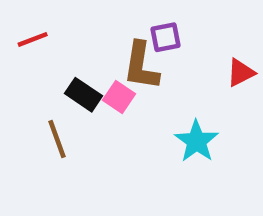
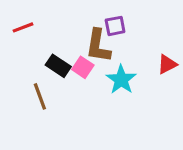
red triangle: (241, 73) -> (167, 64), moved
cyan star: (196, 141) -> (121, 80), moved

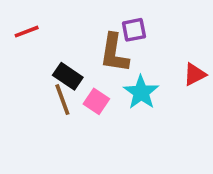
pink square: (83, 67) -> (96, 101), moved
brown line: (40, 96) -> (62, 100), moved

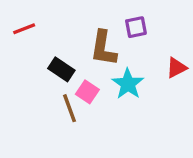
purple square: (134, 30) -> (136, 27), moved
brown line: (62, 100) -> (69, 108), moved

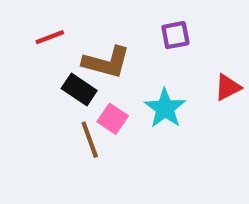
red line: (24, 29) -> (50, 37), moved
brown L-shape: (104, 48) -> (106, 62), moved, turned -84

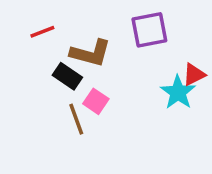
purple square: (175, 35) -> (149, 30), size x1.5
cyan star: (165, 108) -> (178, 92), moved

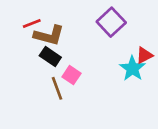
purple square: (149, 30) -> (111, 22), turned -32
brown L-shape: (91, 53) -> (49, 35), moved

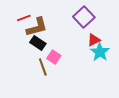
brown L-shape: (49, 35) -> (37, 27), turned -30
red triangle: (144, 55) -> (94, 40), moved

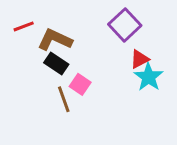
red line: (24, 18) -> (24, 26), moved
brown L-shape: (37, 27) -> (55, 40), turned -140

